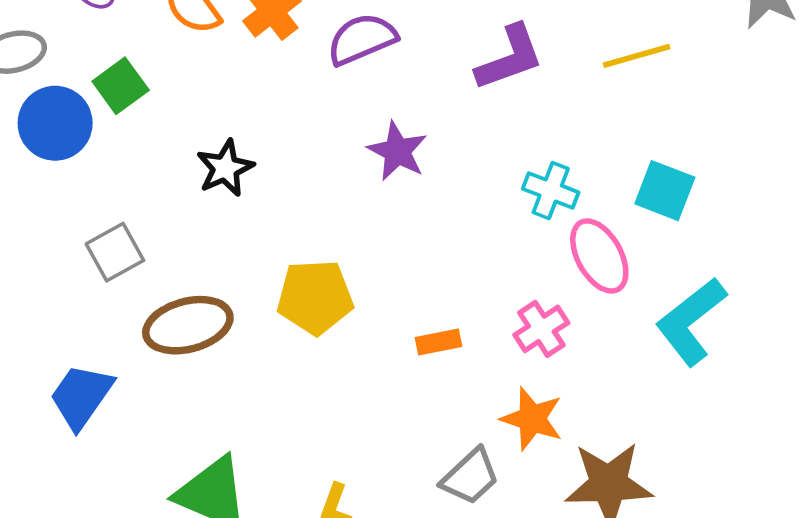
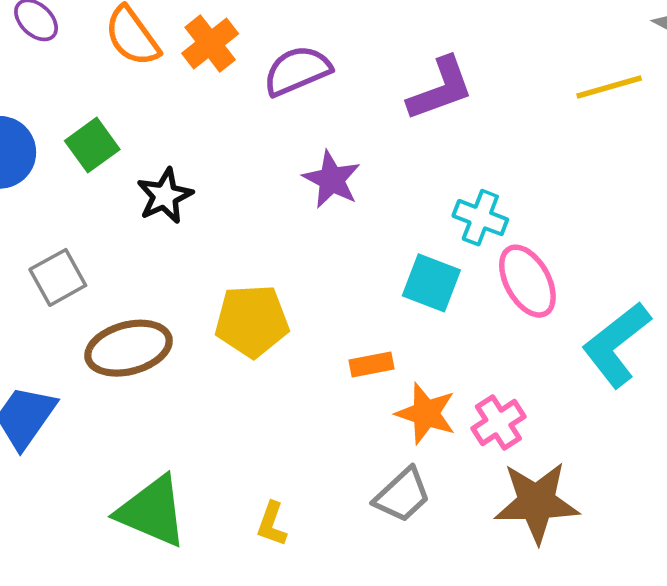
yellow line: (637, 56) -> (609, 87), moved
green square: (121, 86) -> (92, 145), moved
cyan square: (665, 191) -> (431, 283), moved
pink cross: (541, 329) -> (498, 422), moved
orange star: (532, 419) -> (426, 413), moved

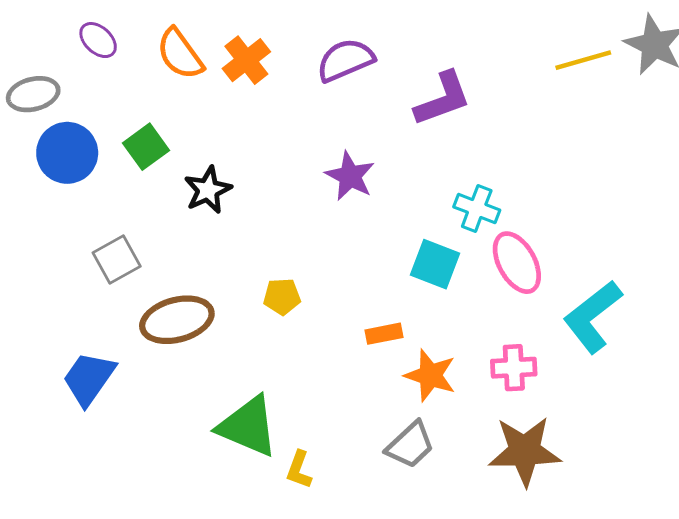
purple semicircle: (297, 71) -> (345, 60), moved
yellow line: (609, 87) -> (583, 60), moved
yellow pentagon: (252, 321) -> (282, 297), size x0.6
pink cross: (498, 422) -> (514, 368), moved, turned 30
green triangle: (152, 511) -> (248, 426), moved

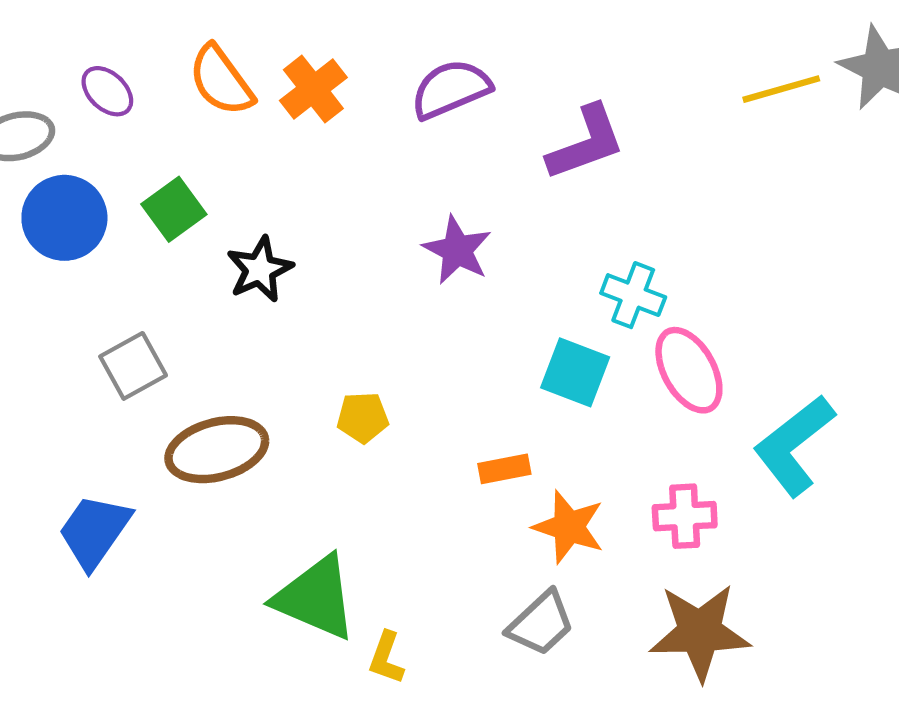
purple ellipse: (98, 40) -> (107, 91), moved

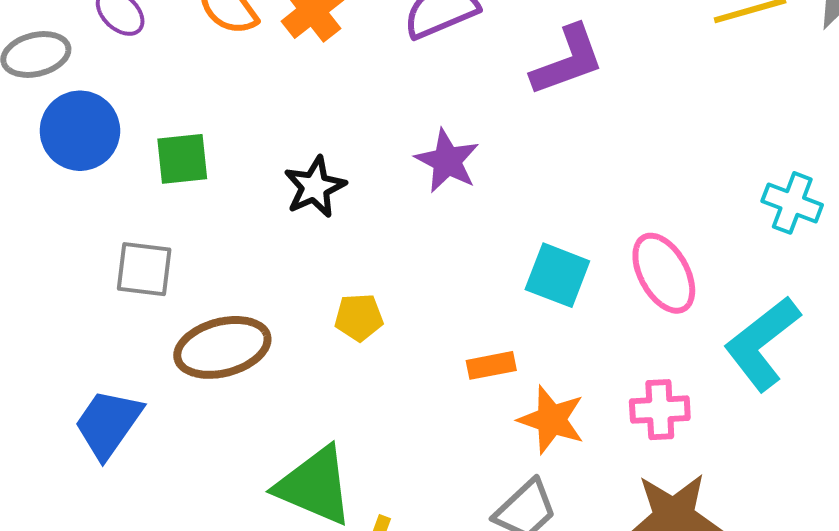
green square: (174, 209) -> (182, 159), moved, turned 30
black star: (260, 269) -> (315, 187), moved
cyan cross: (633, 295) -> (792, 203), moved
gray square: (133, 366) -> (144, 269), turned 36

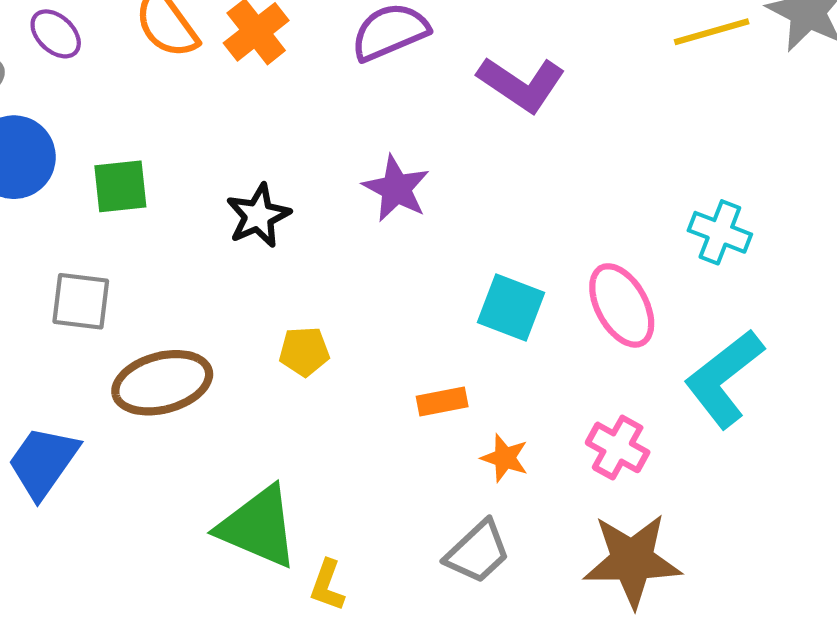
purple L-shape: (568, 61) -> (521, 84), turned 54
cyan cross: (792, 203) -> (720, 232), moved
pink cross: (660, 410) -> (618, 447), turned 32
orange star: (551, 420) -> (505, 458), size x0.7

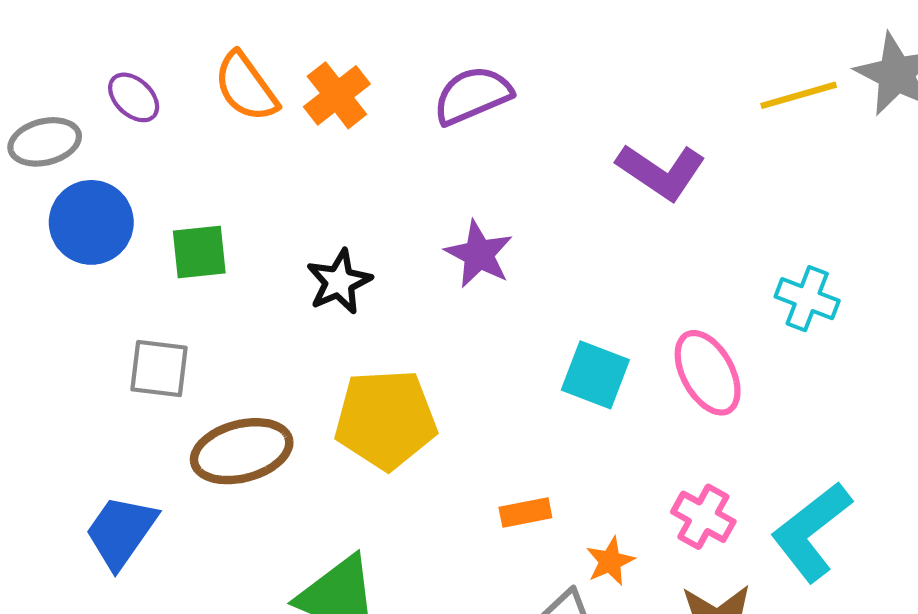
purple L-shape: (521, 84) -> (661, 172), moved
yellow pentagon: (304, 351) -> (386, 419), size x2.0
cyan L-shape: (724, 379) -> (811, 532), moved
orange rectangle: (442, 402) -> (525, 513), moved
orange star: (505, 458) -> (610, 561), moved, turned 30

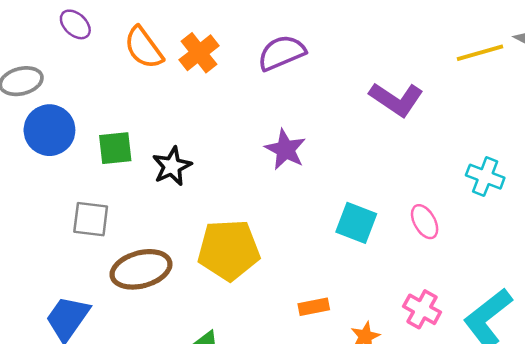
purple ellipse: (134, 97) -> (75, 24), moved
black star: (339, 282) -> (172, 166), moved
pink ellipse: (708, 373) -> (425, 222), size x0.7

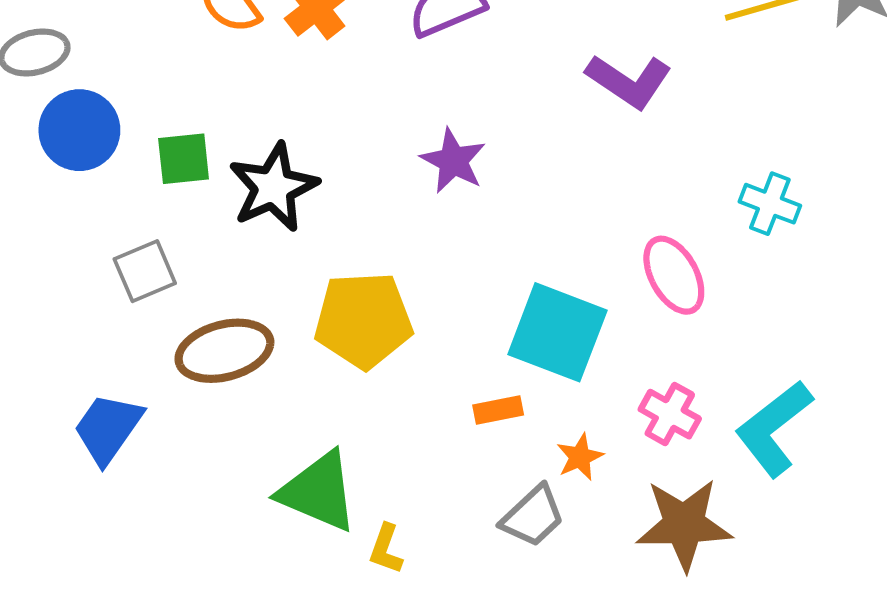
black star: (172, 166) -> (273, 187), size x1.4
gray square: (91, 219) -> (145, 271), turned -30
pink ellipse: (425, 222) -> (674, 275), size x1.4
cyan square: (356, 223) -> (557, 332), moved, size x1.5

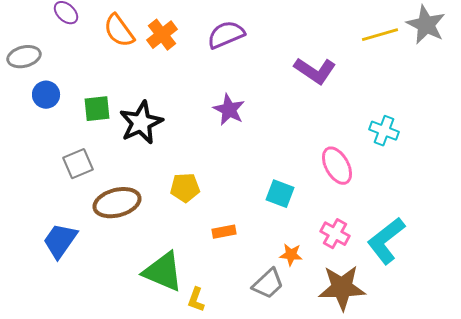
blue circle: (79, 130) -> (46, 95), size x0.7
yellow pentagon: (363, 320) -> (185, 188), size x0.6
cyan square: (557, 332) -> (280, 194), size x0.6
orange rectangle: (498, 410) -> (224, 232), moved
orange star: (580, 457) -> (291, 255), turned 30

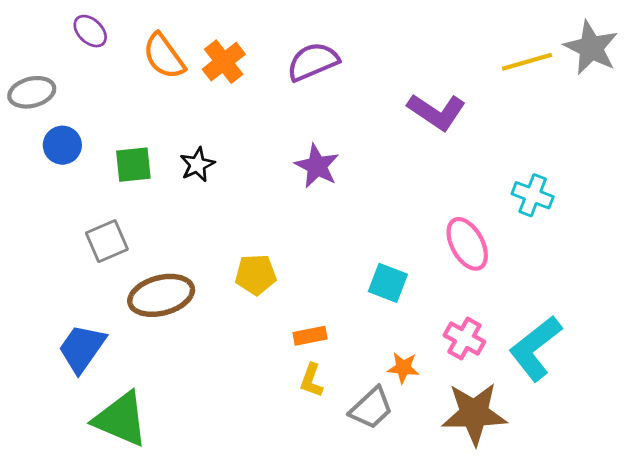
black star: (141, 123) -> (197, 165), moved, size x0.6
green triangle: (163, 272) -> (121, 419), moved
yellow L-shape: (196, 300) -> (311, 380), moved

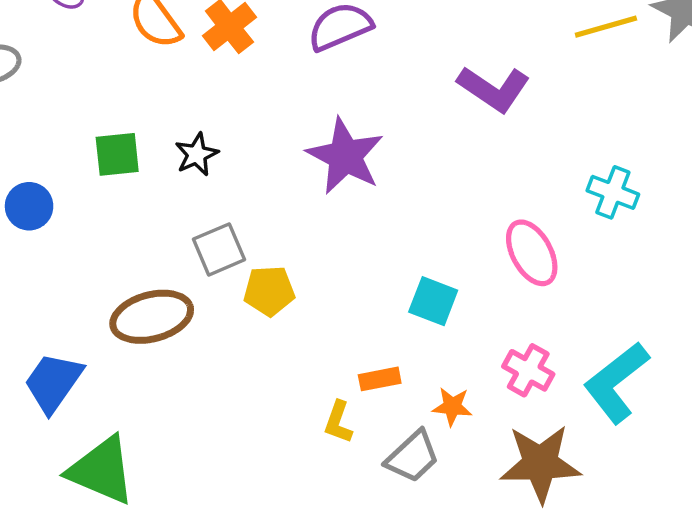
blue circle: (62, 145) -> (29, 206), moved
purple star: (317, 166) -> (345, 156), size x1.4
gray square: (107, 241) -> (219, 249), moved
orange rectangle: (310, 336) -> (380, 379), moved

